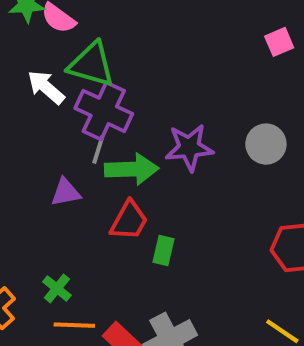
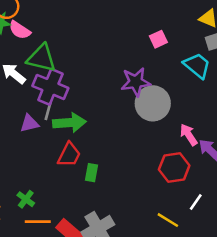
gray circle: (266, 144) -> (153, 103), size x1.4
purple star: (189, 148) -> (136, 82), moved
purple triangle: (66, 192) -> (29, 123), moved

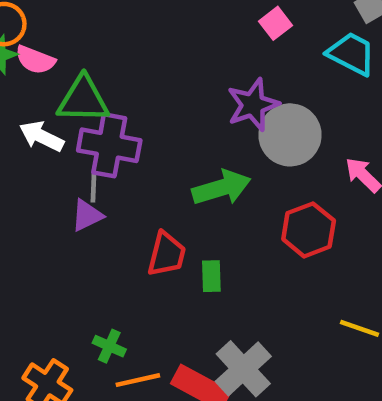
gray line: (48, 111) -> (93, 187), moved
green arrow: (69, 123) -> (221, 188), moved
red hexagon: (174, 168) -> (309, 230), moved

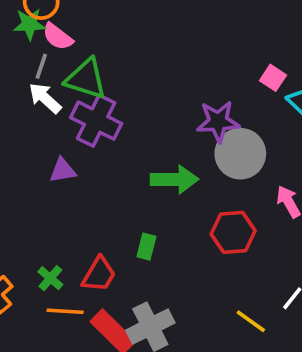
pink square: (275, 23) -> (273, 78), moved, turned -35
gray line: (93, 187) -> (41, 66), moved
red trapezoid: (167, 254) -> (99, 274), moved

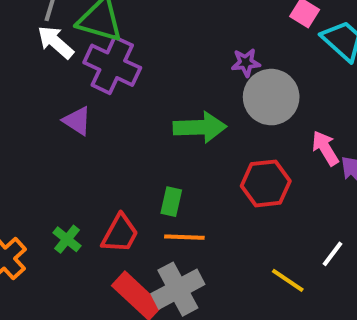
purple star: (218, 122) -> (246, 63), size x0.6
purple triangle: (63, 170) -> (77, 121), turned 44
orange line: (65, 311) -> (184, 237), moved

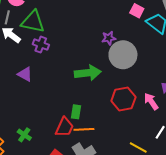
purple cross: (112, 65) -> (41, 45), size x0.6
pink arrow: (325, 148) -> (151, 101), moved
red trapezoid: (120, 234) -> (64, 127), moved

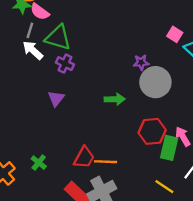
green arrow: (88, 73) -> (115, 99), size x0.7
purple triangle: (25, 74) -> (56, 98), moved, turned 35
green rectangle: (76, 112) -> (169, 148), moved, size x1.5

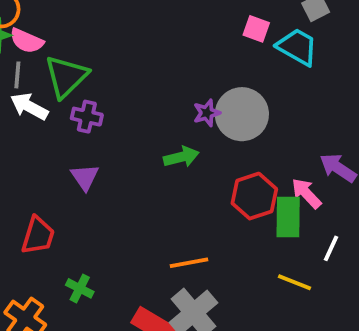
green triangle: (58, 38) -> (66, 76), turned -48
purple star: (141, 62) -> (207, 113), moved
red trapezoid: (84, 157) -> (38, 235), moved

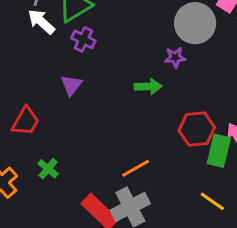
gray circle: (242, 114) -> (195, 23), moved
orange line: (189, 263) -> (136, 168), turned -32

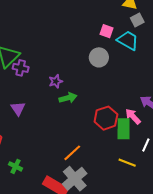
gray circle: (195, 23) -> (99, 57), moved, size x0.7
purple cross: (83, 39) -> (21, 68), moved
purple star: (175, 57) -> (56, 81), moved

